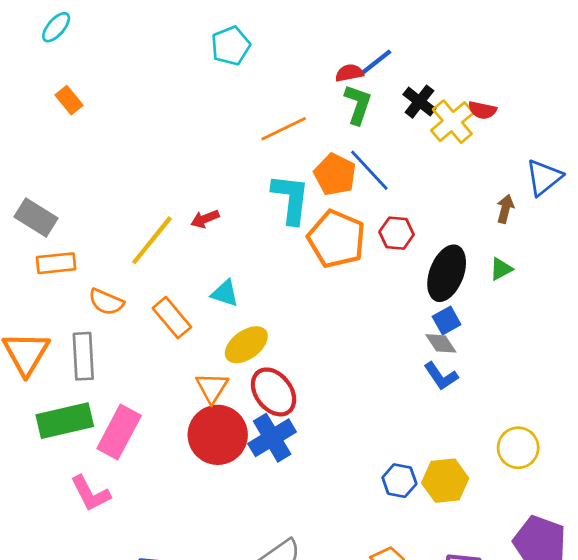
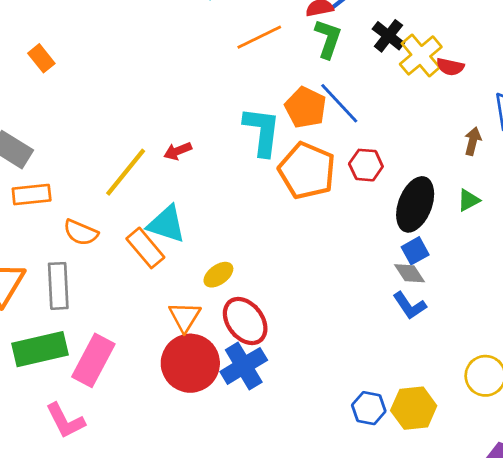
orange rectangle: (69, 100) -> (41, 58), moved
red semicircle: (482, 110) -> (450, 67), moved
orange line: (284, 129) -> (259, 37), moved
cyan triangle: (225, 293) -> (166, 224), moved, size x1.4
yellow ellipse: (246, 345) -> (218, 275), size x0.7

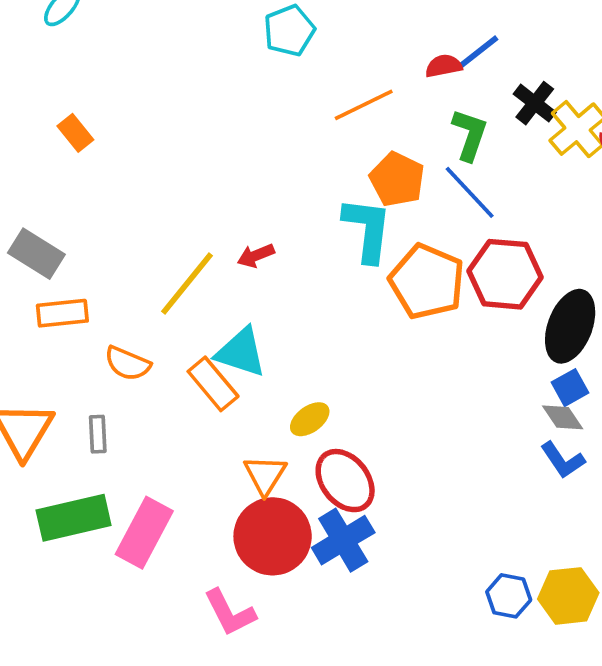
green L-shape: (328, 39) -> (470, 135), moved
orange pentagon: (306, 107) -> (397, 179), moved
red hexagon: (366, 165) -> (505, 274), size x1.6
gray rectangle: (58, 286) -> (98, 434), size x0.6
pink L-shape: (65, 421) -> (230, 613), moved

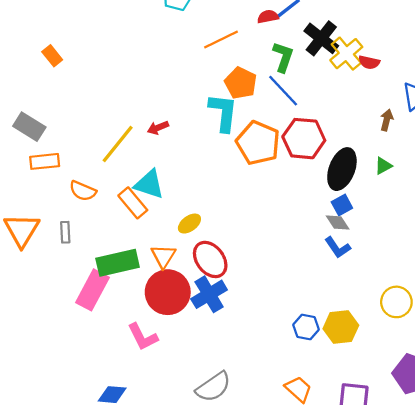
black cross: (535, 103) -> (321, 38), size x1.4
green rectangle: (74, 518) -> (118, 263), moved

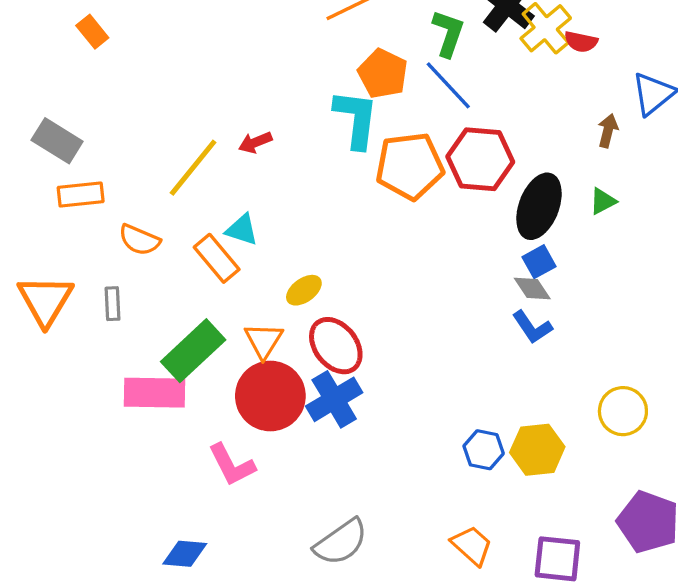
orange pentagon: (258, 143) -> (410, 166), turned -30
cyan triangle: (149, 184) -> (242, 230), size x0.7
green rectangle: (118, 263) -> (193, 351), turned -30
pink rectangle: (93, 290) -> (154, 393), turned 63

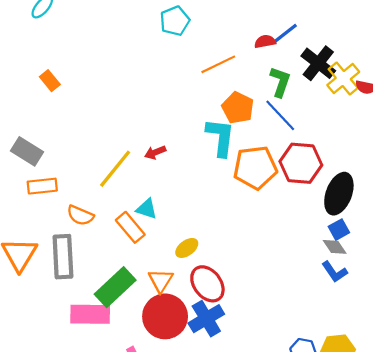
gray rectangle: (113, 304) -> (63, 257), size x2.0

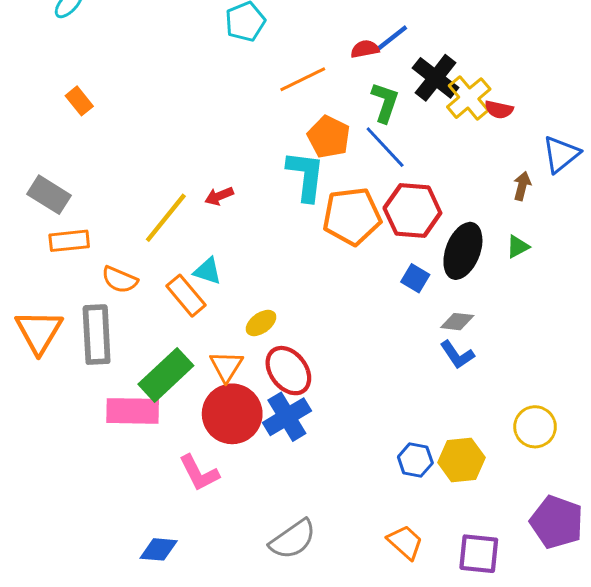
blue square: (339, 230) -> (415, 278), moved, turned -30
gray diamond: (335, 247) -> (457, 322), turned -50

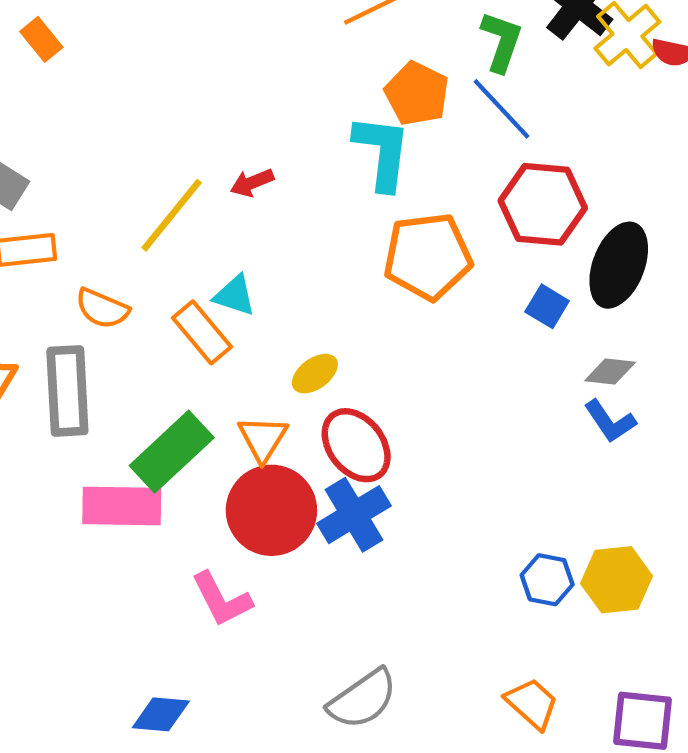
orange pentagon: (352, 216) -> (428, 256), moved

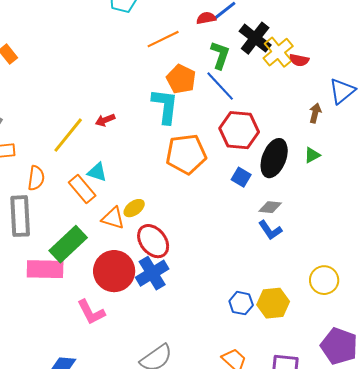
orange semicircle: (102, 308) -> (36, 178), turned -105
orange triangle: (263, 439) -> (113, 218), moved, turned -45

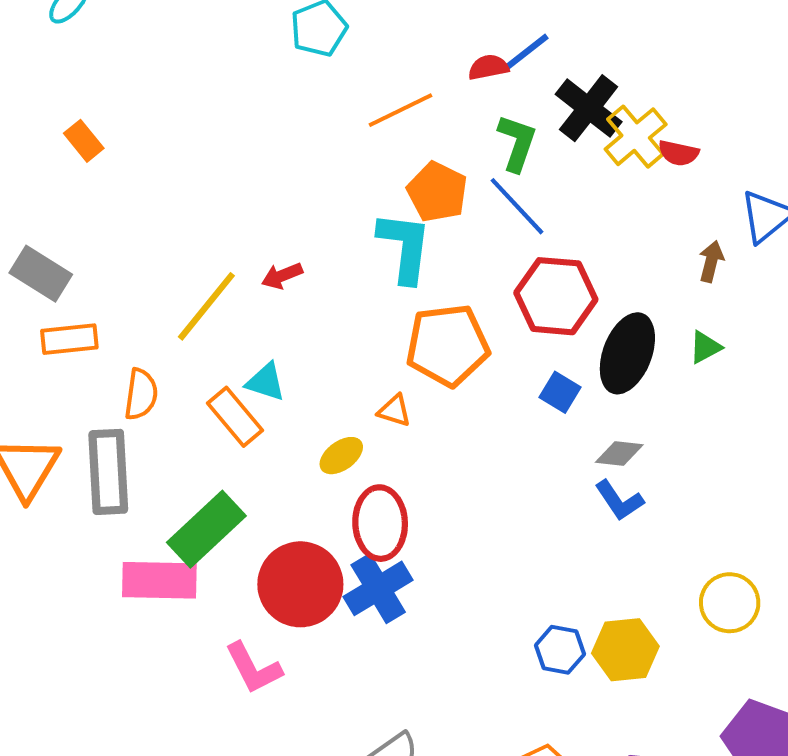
orange triangle: (113, 218) -> (394, 411), moved, size x0.7
red ellipse: (153, 241) -> (380, 523), turned 36

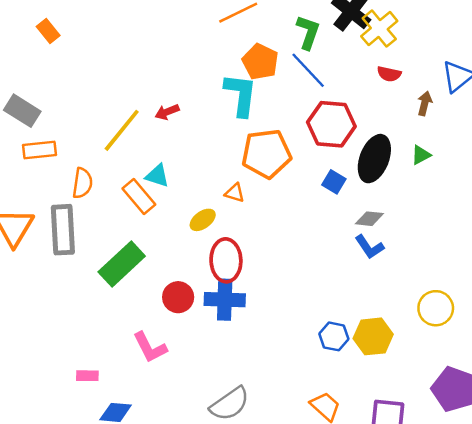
red semicircle: (679, 153) -> (389, 74), moved
pink rectangle: (159, 580) -> (87, 376), moved, size x0.5
red circle: (300, 584) -> (178, 297), size x0.6
blue cross: (378, 588) -> (225, 300), turned 33

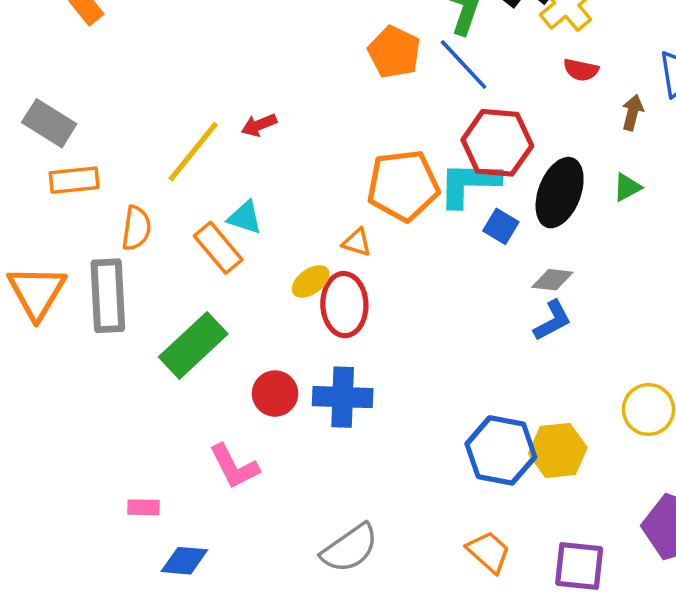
cyan L-shape: (241, 95) -> (469, 184), moved, turned -96
blue L-shape: (369, 247) -> (552, 321), turned -84
red ellipse: (226, 260) -> (344, 305), moved
blue hexagon: (334, 336) -> (501, 450), size x1.6

